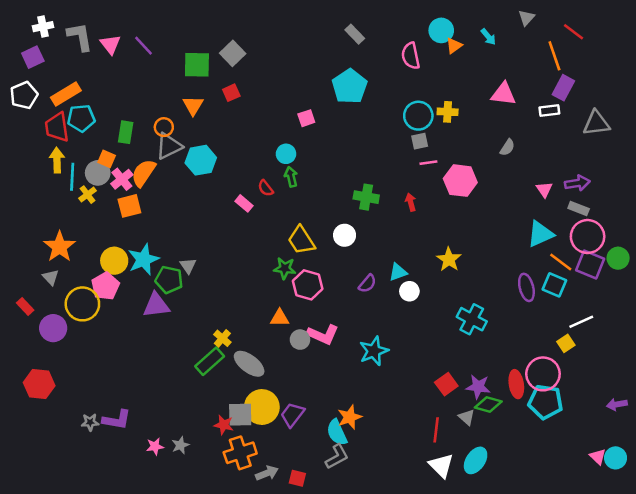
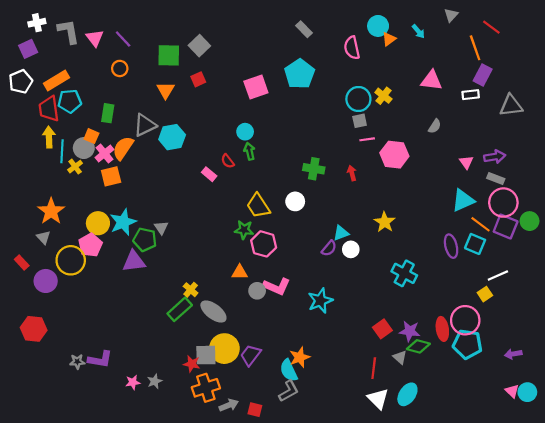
yellow cross: (448, 112) -> (383, 96), turned 35
pink square: (306, 118) -> (256, 87), moved, size x1.6
orange circle: (164, 127) -> (120, 68), moved
purple semicircle: (367, 284) -> (329, 248), moved
purple arrow: (617, 404) -> (513, 354), moved

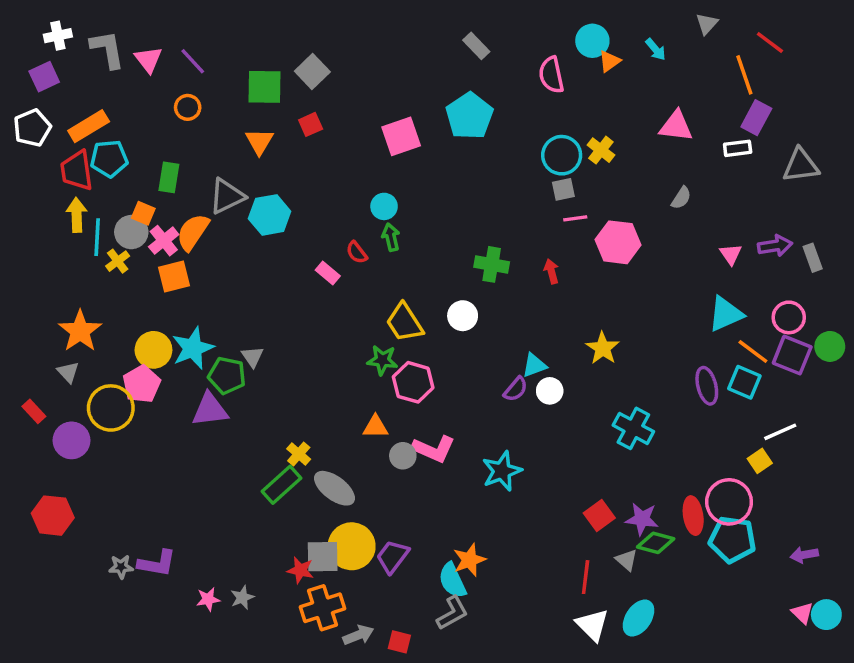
gray rectangle: (496, 179) -> (813, 258), moved, turned 49
pink circle: (503, 203) -> (789, 317), size x0.7

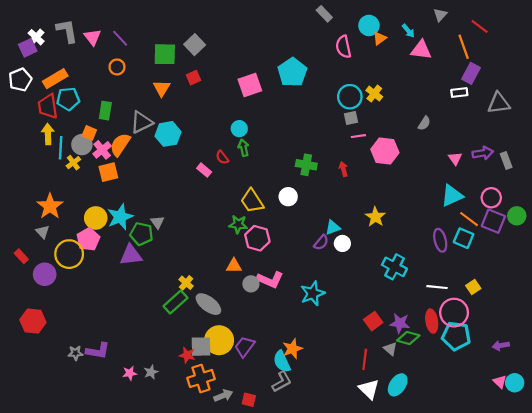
white cross: (58, 36) -> (36, 37), moved, turned -35
gray rectangle: (476, 46) -> (324, 14), moved
pink triangle: (676, 126) -> (421, 50), moved
white line: (780, 432) -> (437, 287), moved, turned 30

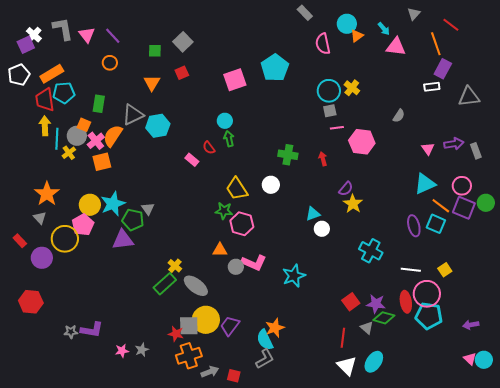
green square: (165, 54) -> (155, 51), size x0.6
purple semicircle: (321, 242) -> (346, 189), moved

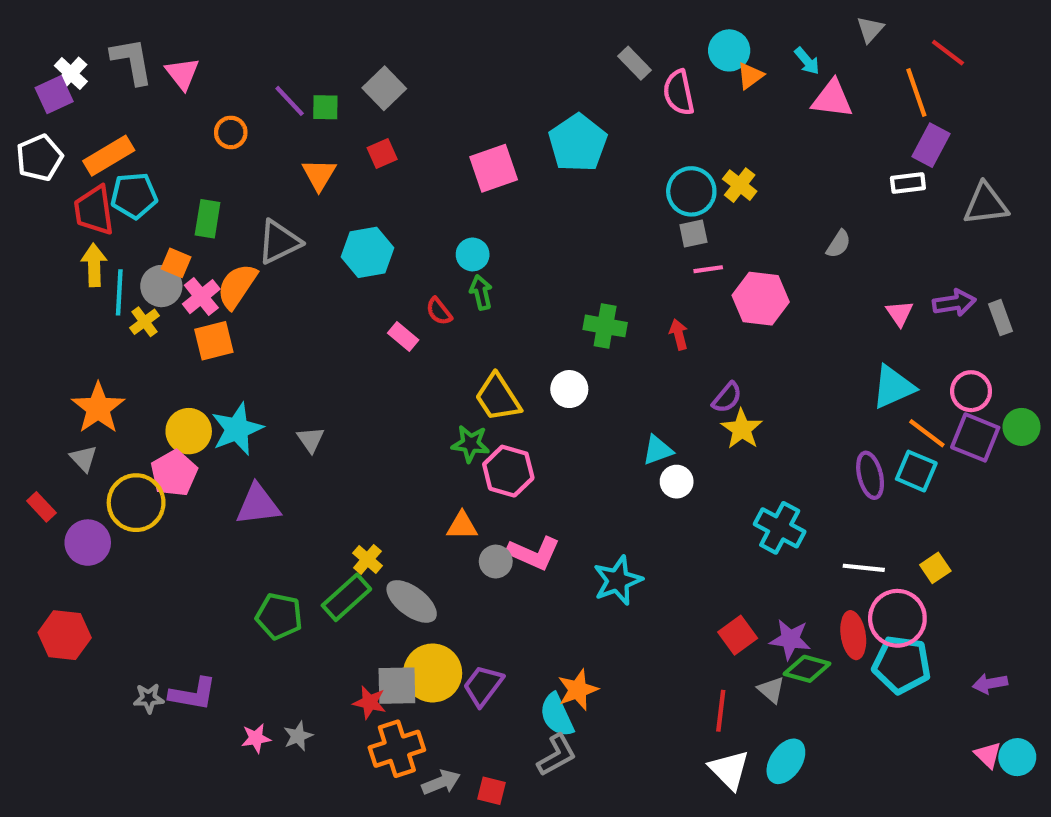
gray rectangle: (305, 13) -> (635, 63), moved
purple line: (113, 36) -> (290, 101), moved
cyan hexagon: (158, 126) -> (367, 252), moved
green pentagon: (133, 220) -> (279, 616), moved

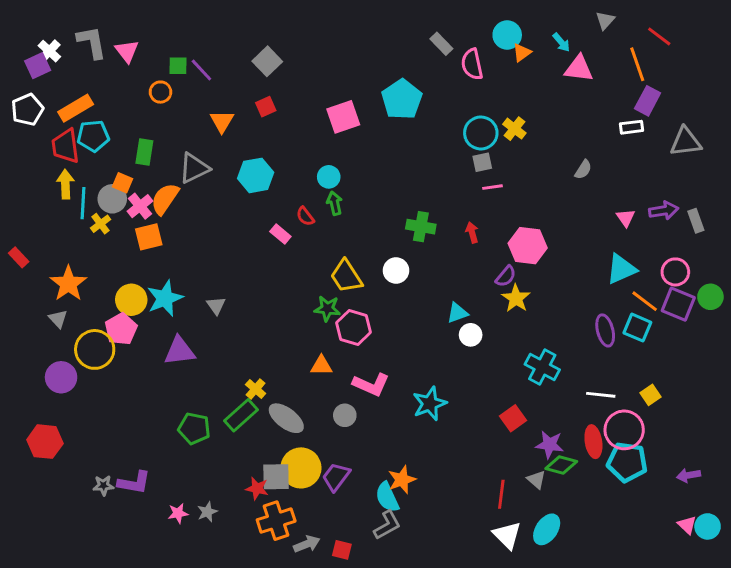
green square: (325, 107) -> (178, 66), moved
pink hexagon: (761, 299) -> (528, 246), moved
red rectangle: (41, 507) -> (19, 257), moved
gray circle: (496, 562) -> (345, 415), moved
red square: (738, 635) -> (513, 418), moved

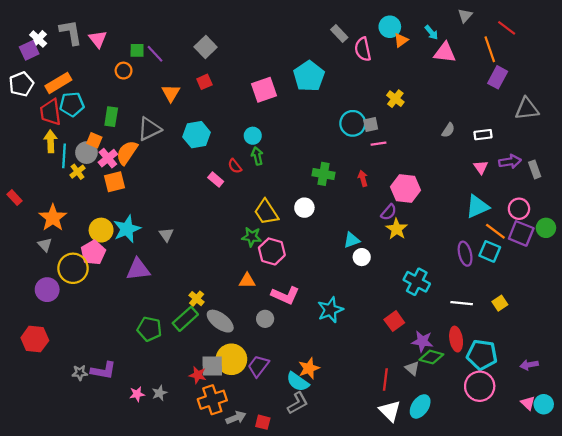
white rectangle: (631, 127) -> (483, 135), moved
cyan circle: (481, 133) -> (353, 123), moved
pink circle: (624, 430) -> (480, 386), moved
cyan semicircle: (387, 497) -> (298, 382), turned -30

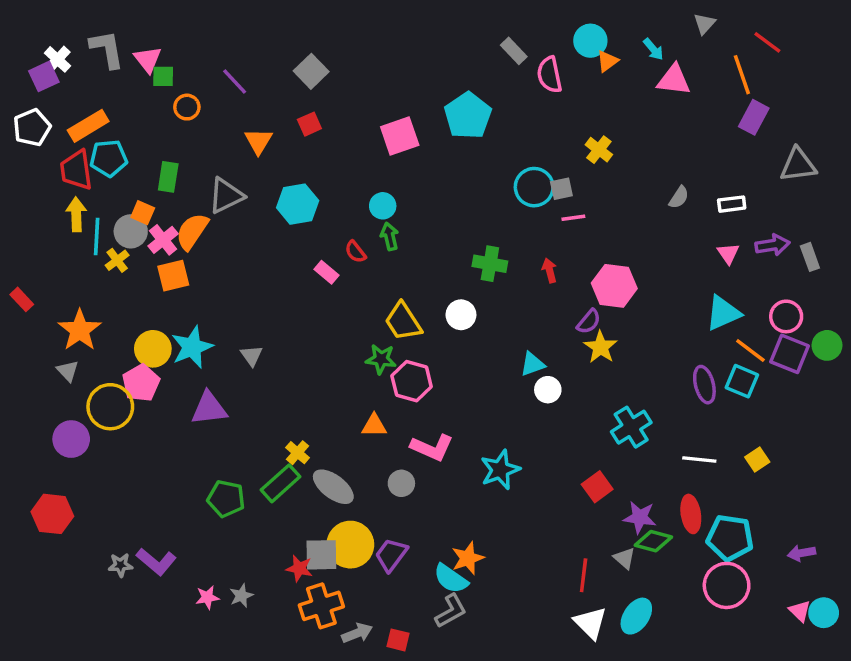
green square: (137, 50) -> (163, 76), moved
cyan cross: (417, 282) -> (631, 427), turned 30
purple L-shape: (103, 371) -> (156, 562), turned 30

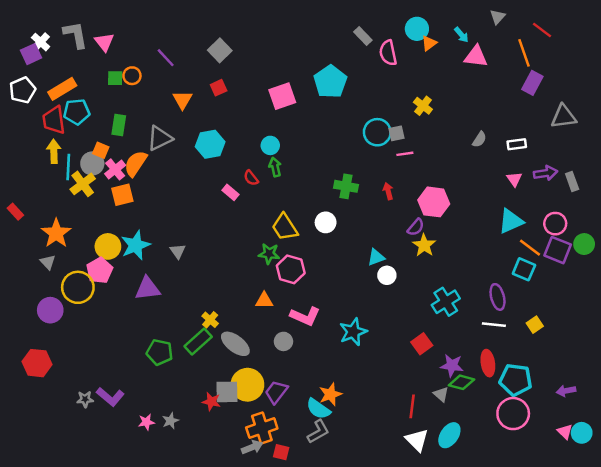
green square: (163, 76) -> (115, 78), moved
yellow cross: (117, 260) -> (83, 184), size x1.5
purple ellipse: (704, 385) -> (498, 297), moved
orange cross: (321, 606) -> (262, 428), moved

